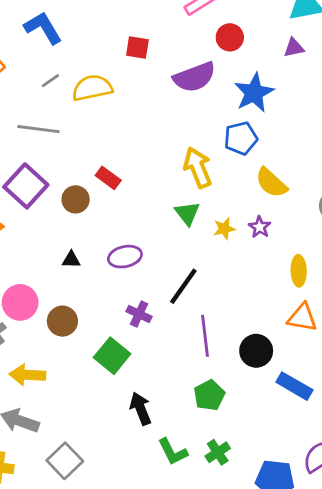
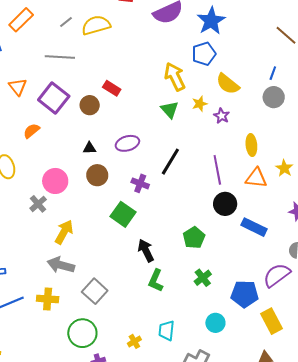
yellow star: (224, 229) -> (200, 104), moved
brown circle: (62, 321) -> (97, 175), moved
purple line: (205, 336) -> (217, 170), moved
yellow arrow: (27, 375) -> (64, 232), turned 120
green L-shape: (173, 452) -> (156, 281), moved, turned 55

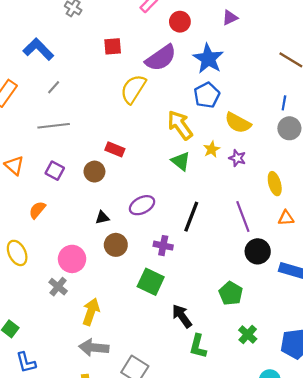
yellow semicircle: (96, 25) -> (133, 89), moved, turned -32
purple square: (54, 98) -> (55, 171), size x0.6
orange triangle: (256, 178) -> (286, 218), size x0.7

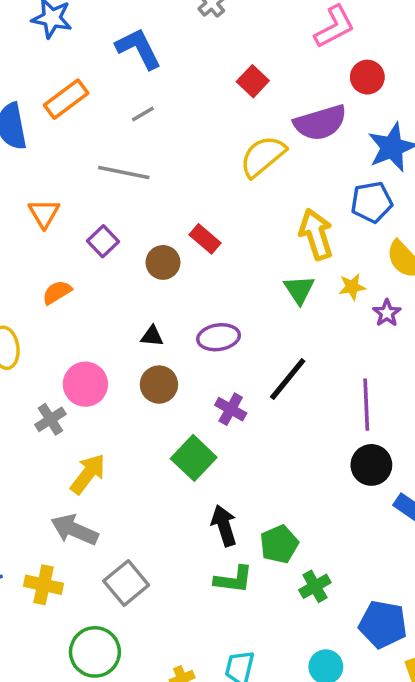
red square: (113, 46) -> (253, 81), turned 30
green pentagon: (231, 293) -> (279, 544), moved
green L-shape: (198, 346) -> (234, 580), turned -115

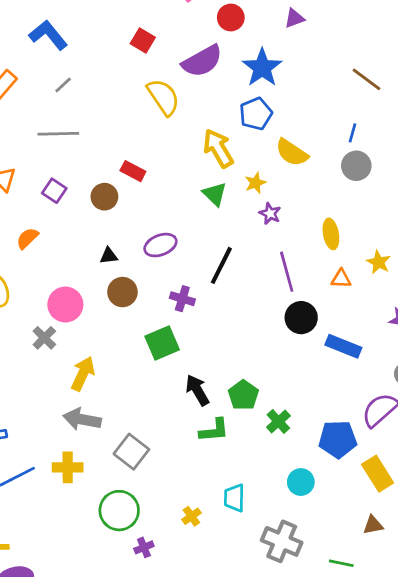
yellow semicircle: (263, 156) -> (163, 97), turned 108
purple star: (387, 313) -> (270, 214), moved
green square: (194, 458) -> (162, 343), turned 36

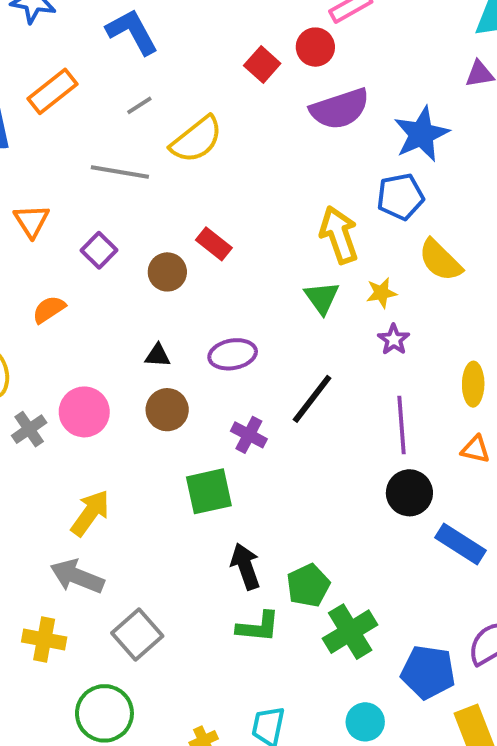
red circle: (231, 18) -> (315, 47), moved
yellow semicircle: (163, 97) -> (196, 140), moved, turned 75
gray cross: (44, 338) -> (29, 429), moved
green cross: (278, 421) -> (350, 632), size x1.5

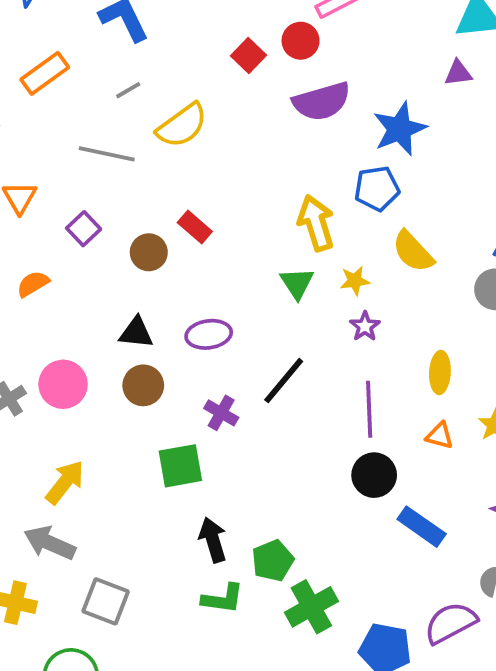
black triangle: (158, 355) -> (136, 333), size x1.4
gray square: (137, 635) -> (106, 601), turned -30

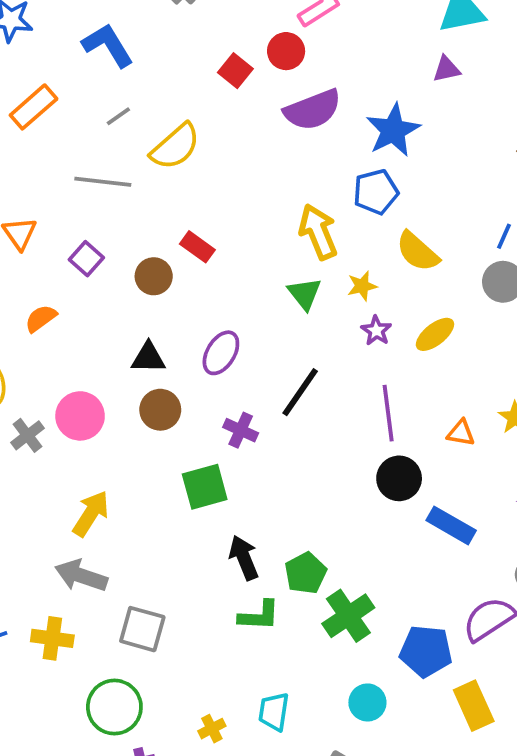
purple ellipse: (209, 334) -> (221, 353), turned -45
yellow ellipse: (440, 373) -> (435, 334), moved, turned 54

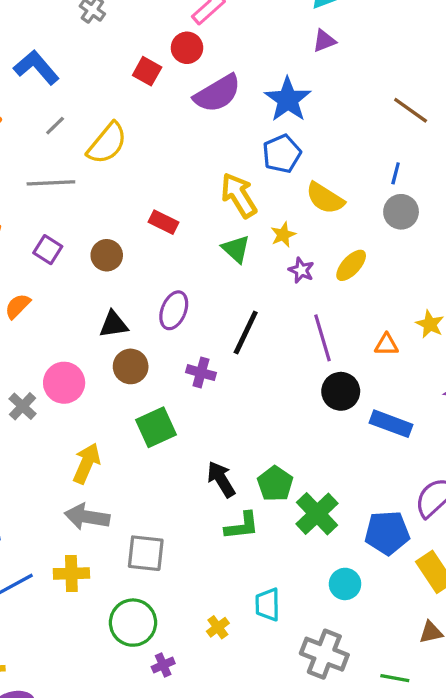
red rectangle: (197, 247) -> (164, 222), moved
green square: (205, 487) -> (156, 427), moved

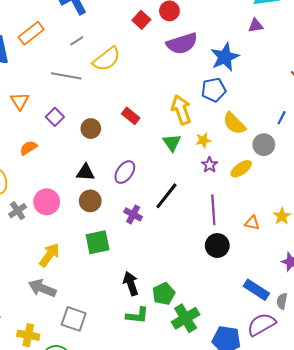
gray circle: (401, 212) -> (264, 145), moved
blue rectangle: (391, 424) -> (256, 290), moved
yellow cross: (71, 573) -> (28, 335), moved

